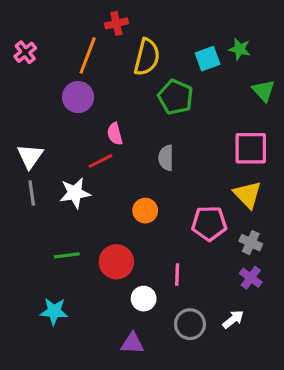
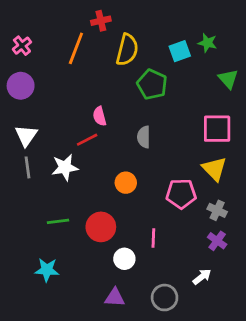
purple circle: (78, 97) -> (21, 86), moved
gray circle: (190, 324) -> (165, 298), moved

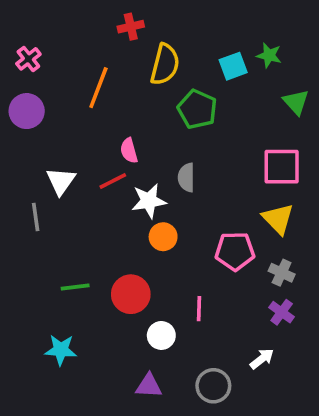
orange line: (76, 48) -> (98, 88), moved
white triangle: (26, 136) -> (61, 181), moved
white star: (65, 167) -> (149, 201), moved

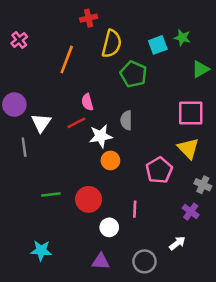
green triangle: (296, 102) -> (200, 69), turned 42
purple circle: (27, 111) -> (14, 105), moved
pink pentagon: (235, 251) -> (159, 170), turned -30
gray cross: (282, 273) -> (203, 185), moved
cyan star: (61, 350) -> (41, 250), moved

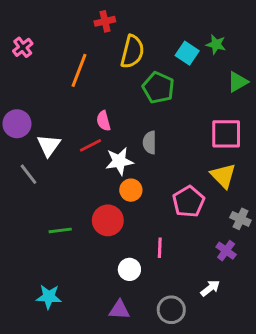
cyan square: (158, 45) -> (187, 53), turned -36
gray line: (24, 147) -> (28, 174), turned -30
red circle: (89, 199) -> (108, 220), moved

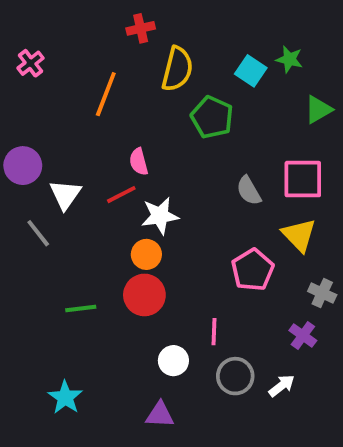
gray semicircle: (150, 142) -> (249, 191), moved, turned -30
orange circle: (131, 190) -> (146, 254), moved
cyan star: (49, 297) -> (65, 397), turned 30
gray circle: (171, 310) -> (235, 376), moved

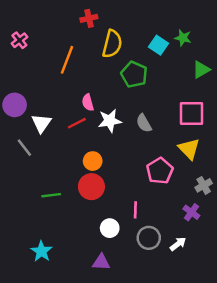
gray semicircle: (249, 191) -> (144, 123), moved
white star: (160, 216) -> (110, 121), moved
gray cross: (322, 293) -> (204, 185), turned 35

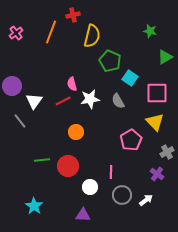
cyan square: (159, 45) -> (130, 78), moved
orange line: (67, 60) -> (51, 32), moved
red circle: (91, 187) -> (68, 166), moved

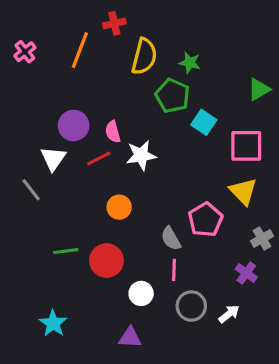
green star: (150, 31) -> (190, 63), moved
purple circle: (12, 86) -> (74, 125), moved
gray semicircle: (118, 101) -> (171, 239), moved

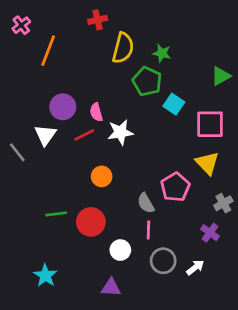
orange line: (80, 50) -> (48, 51), moved
pink cross: (25, 52) -> (21, 25), moved
gray line: (31, 190) -> (17, 152), moved

